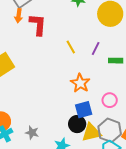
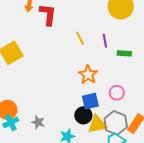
purple line: (96, 49) -> (105, 41), turned -40

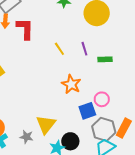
blue square: (90, 101) -> (87, 111), moved
black circle: (83, 115) -> (70, 141), moved
yellow triangle: (97, 124) -> (46, 124), moved, turned -35

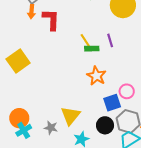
green rectangle: (105, 59) -> (92, 49), moved
black circle: (70, 141) -> (105, 125), moved

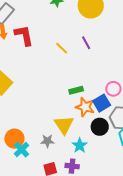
green rectangle: (92, 49) -> (76, 90), moved
orange star: (96, 76) -> (85, 107), moved

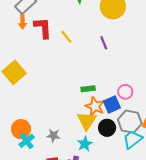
yellow line: (62, 48) -> (66, 37), moved
yellow triangle: (64, 125) -> (87, 121), moved

